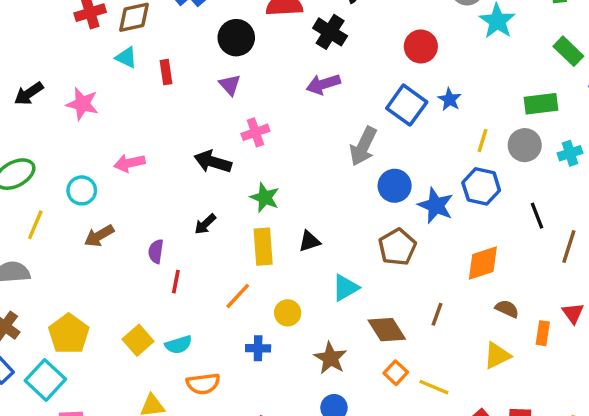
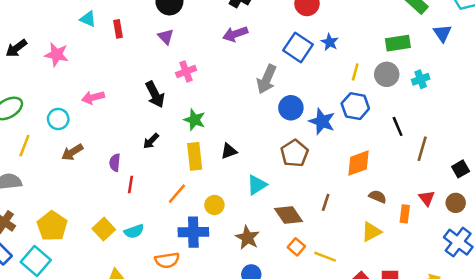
black arrow: (213, 162) -> (155, 94), turned -132
blue cross: (258, 348) -> (193, 232), size x1.6
orange semicircle: (203, 384) -> (167, 260), moved

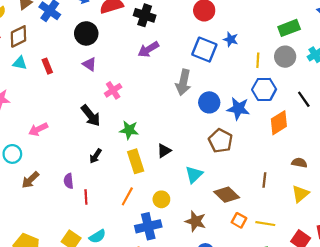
orange diamond: (359, 163) -> (279, 123), moved
brown line: (326, 202) -> (264, 180), moved

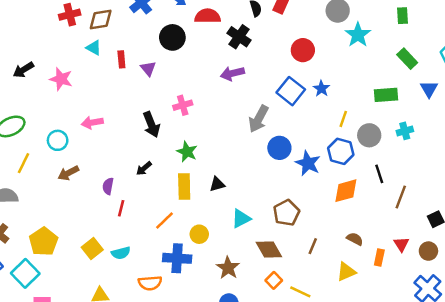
gray circle: (285, 57) -> (369, 135), moved
purple triangle: (89, 64) -> (148, 69), moved
brown pentagon: (220, 141) -> (286, 213), moved

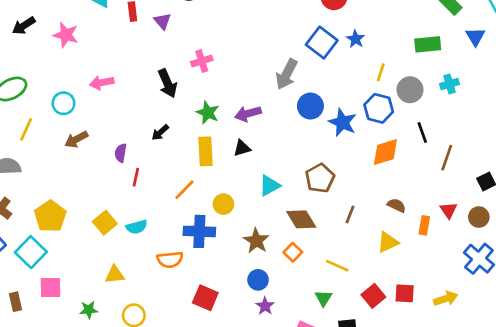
purple arrow: (232, 73) -> (248, 114), moved
orange square: (274, 280) -> (293, 252), moved

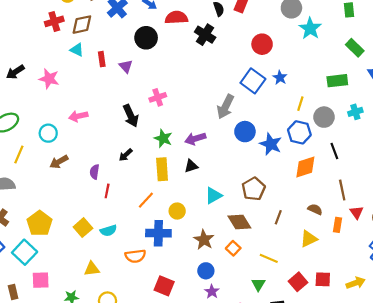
brown line: (447, 158) -> (342, 190), moved, turned -30

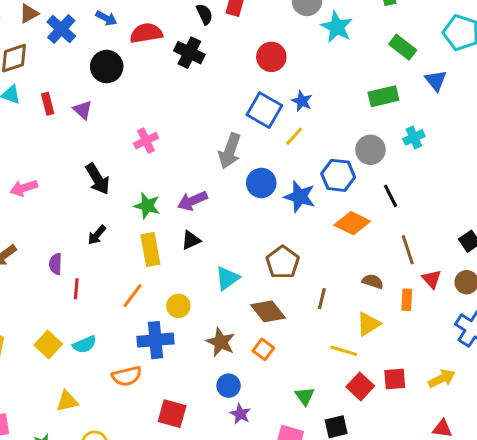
pink cross: (158, 97) -> (146, 141), moved
yellow line: (300, 104) -> (294, 136), moved, turned 32
orange diamond: (305, 167) -> (352, 223), turned 50
yellow line: (269, 258) -> (344, 351), moved

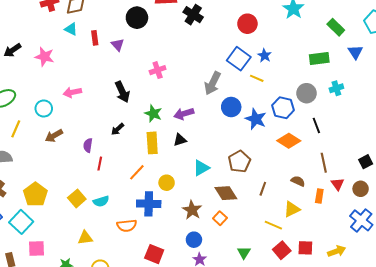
yellow line: (294, 136) -> (257, 78), turned 64

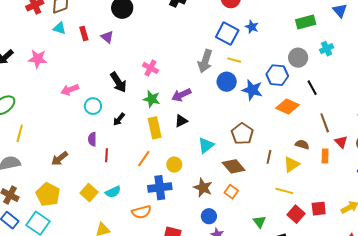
pink cross: (158, 70) -> (150, 68), moved, turned -35
yellow line: (257, 78) -> (234, 60), moved
cyan circle: (44, 109) -> (93, 106), moved
brown arrow: (54, 136) -> (60, 159), moved
yellow triangle: (292, 209) -> (292, 164), moved

